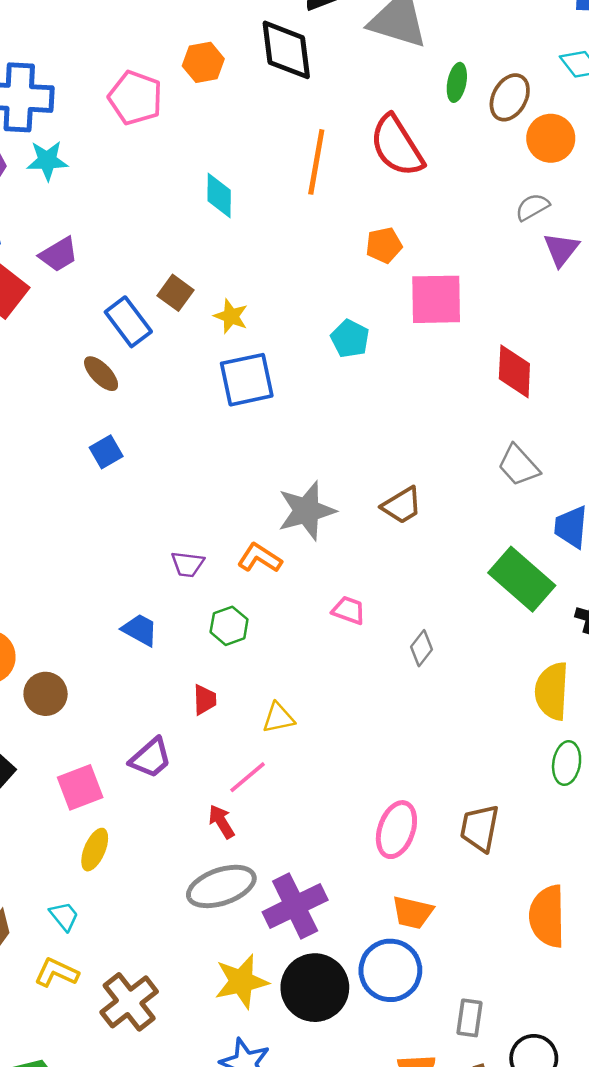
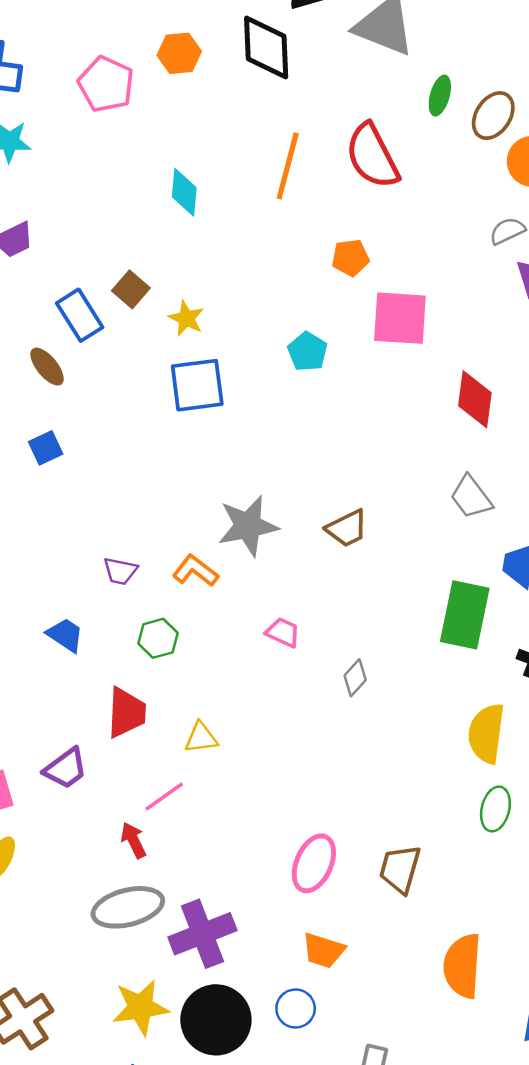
green rectangle: (522, 579) -> (465, 615), turned 56
red trapezoid: (205, 700) -> (126, 713), size x1.6
blue circle: (390, 970) -> (296, 1008), size x0.6

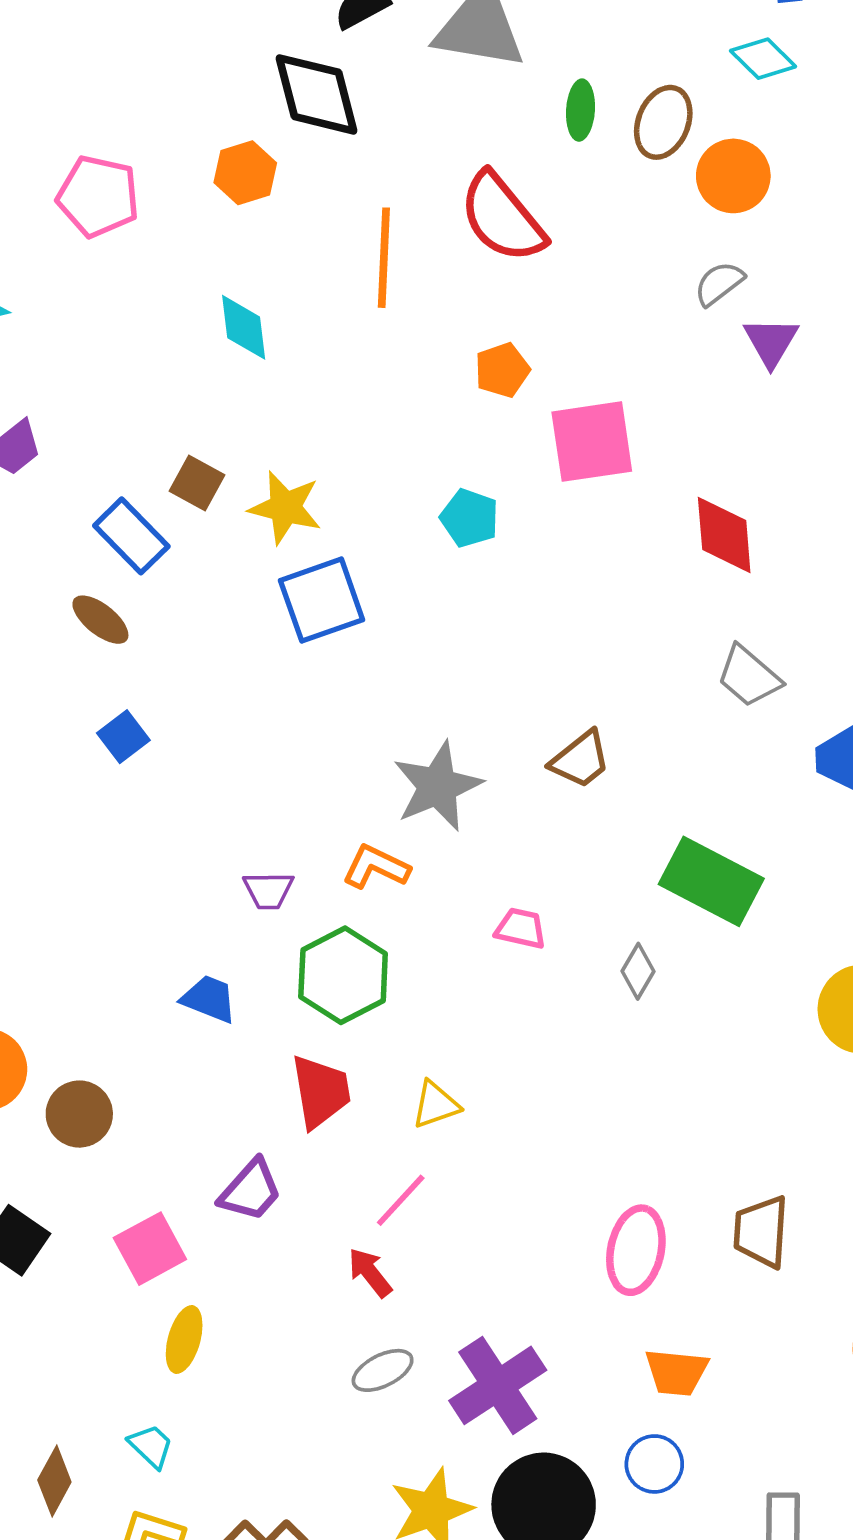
orange hexagon: (179, 53) -> (245, 173), moved
yellow star: (186, 318) -> (285, 508), size x1.4
green rectangle: (465, 615) -> (711, 881), moved, turned -62
green hexagon: (158, 638) -> (343, 975), size x1.6
gray ellipse: (128, 907) -> (383, 1370), size x0.6

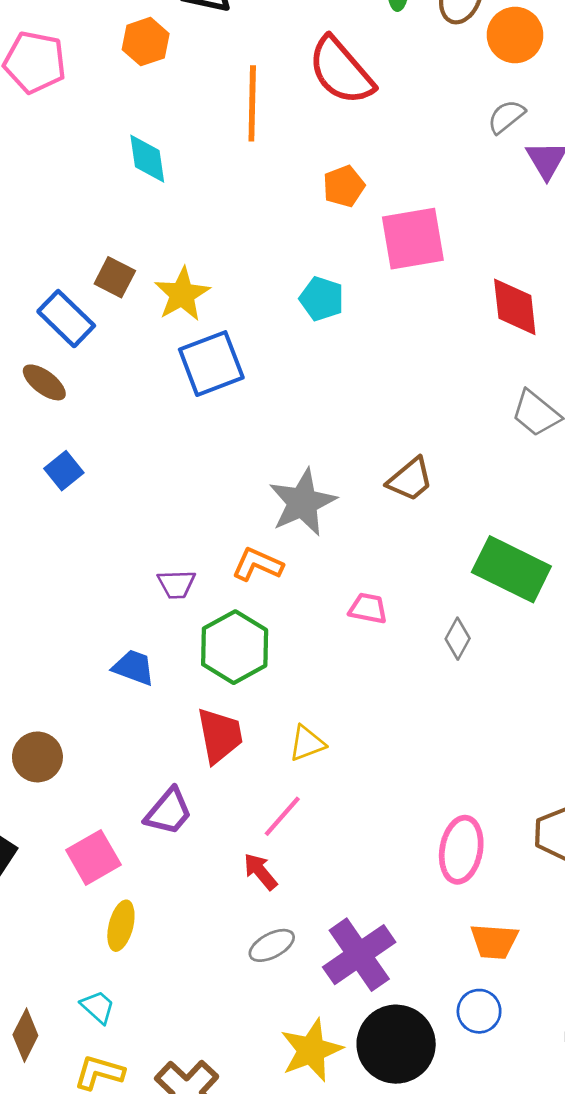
yellow star: (285, 508) -> (182, 294), turned 30

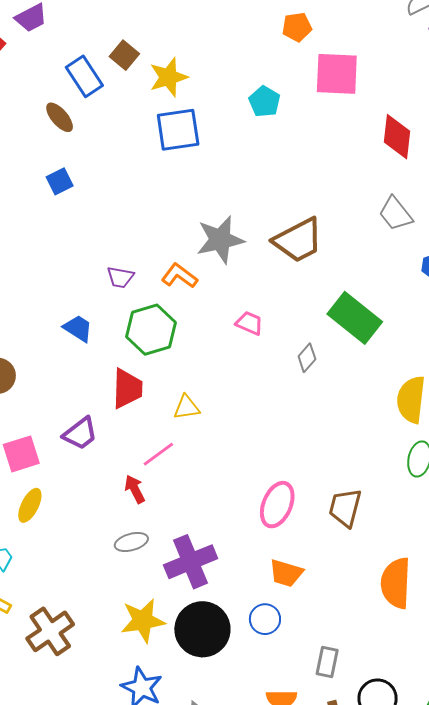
brown trapezoid: (410, 479) -> (298, 240), size x1.5

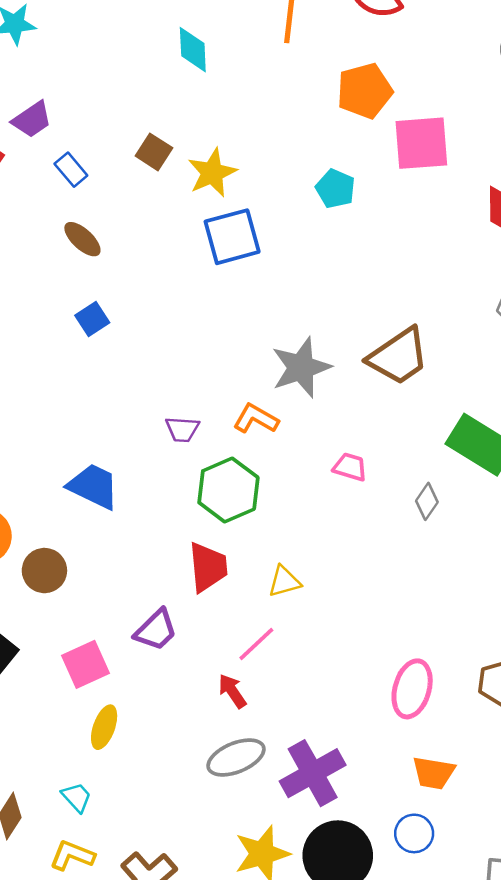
orange pentagon: (297, 27) -> (365, 91), size x1.5
blue rectangle: (84, 76) -> (71, 170), moved, size x0.7
blue trapezoid: (78, 328) -> (94, 486), moved, size x1.4
gray ellipse: (131, 542) -> (236, 758), size x1.4

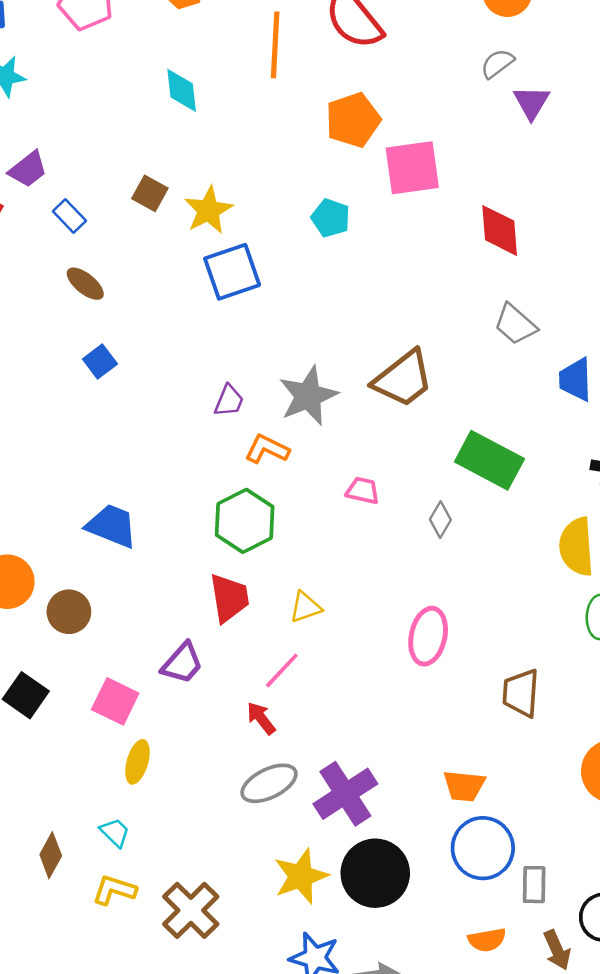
purple trapezoid: (182, 429) -> (229, 401), moved, turned -68
pink square: (85, 664) -> (115, 701), turned -36
pink ellipse: (412, 689) -> (428, 636), moved
blue circle: (414, 833) -> (483, 848), moved, size x1.6

